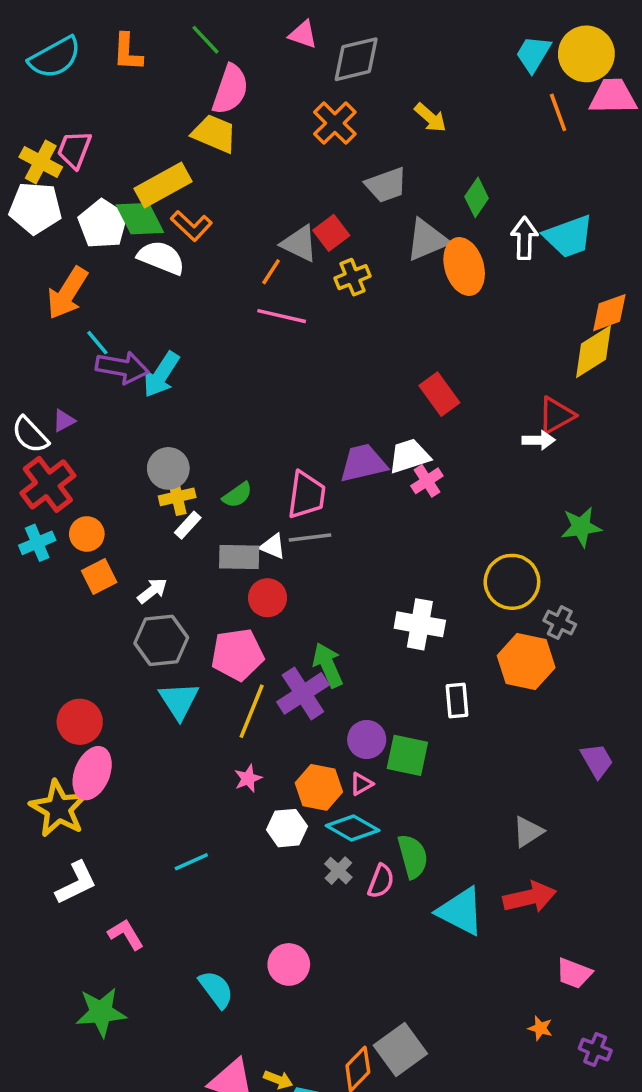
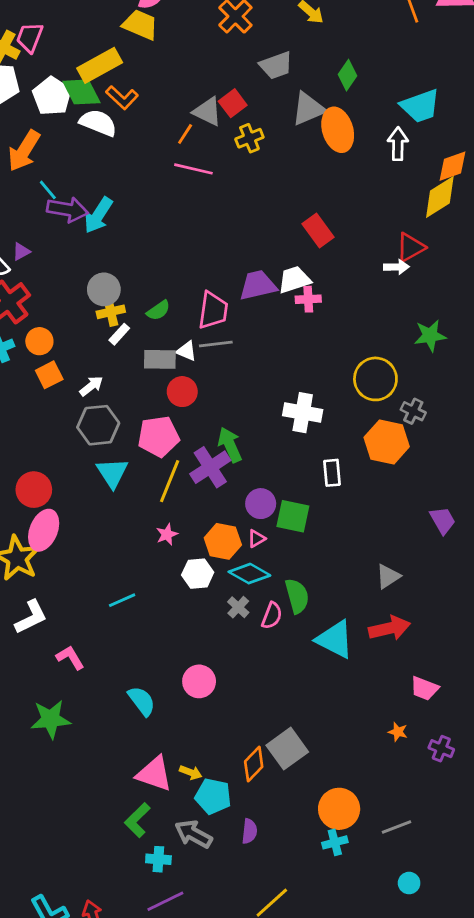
white arrow: (524, 238) -> (398, 144), moved
pink cross: (427, 481) -> (308, 299), turned 30

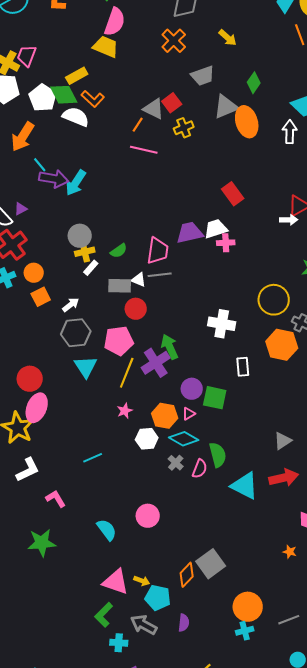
yellow rectangle: (100, 65) -> (77, 76), size x0.7

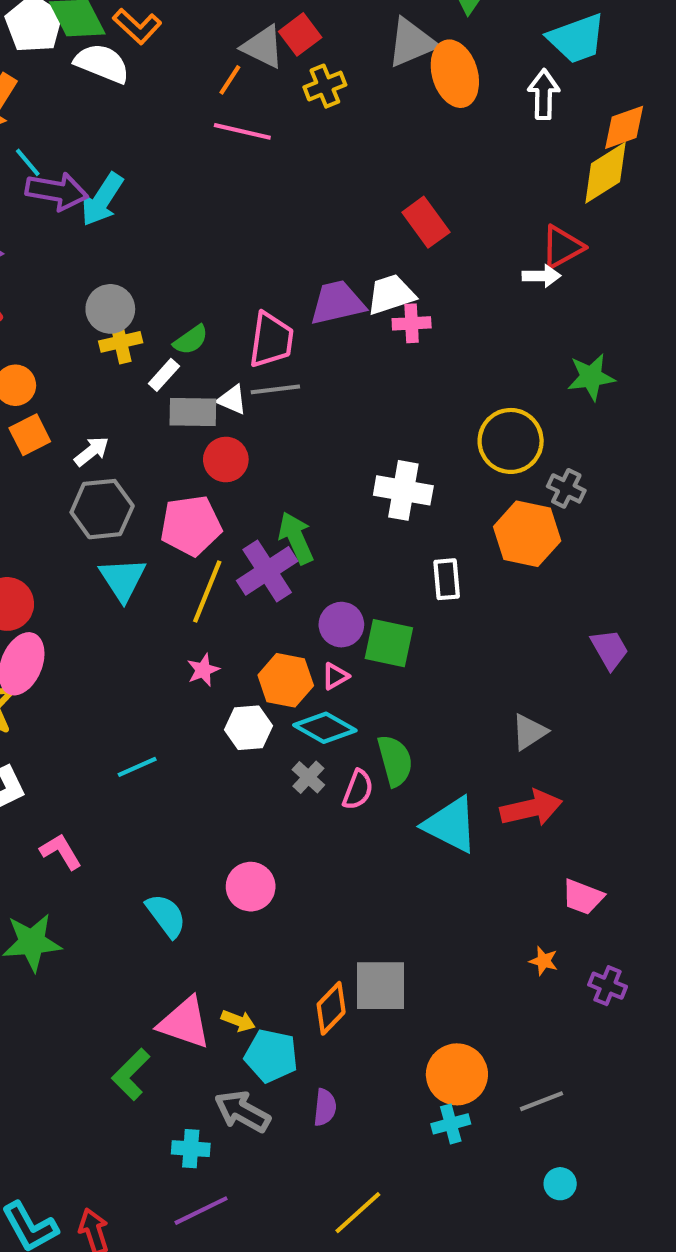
white rectangle: (91, 268) -> (164, 375), moved
gray square: (211, 564) -> (381, 986), turned 36
green L-shape: (104, 615) -> (131, 1074), moved

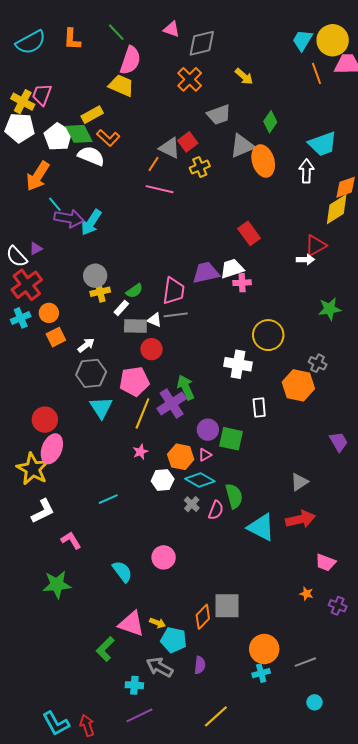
yellow circle: (511, 441) -> (268, 335), moved

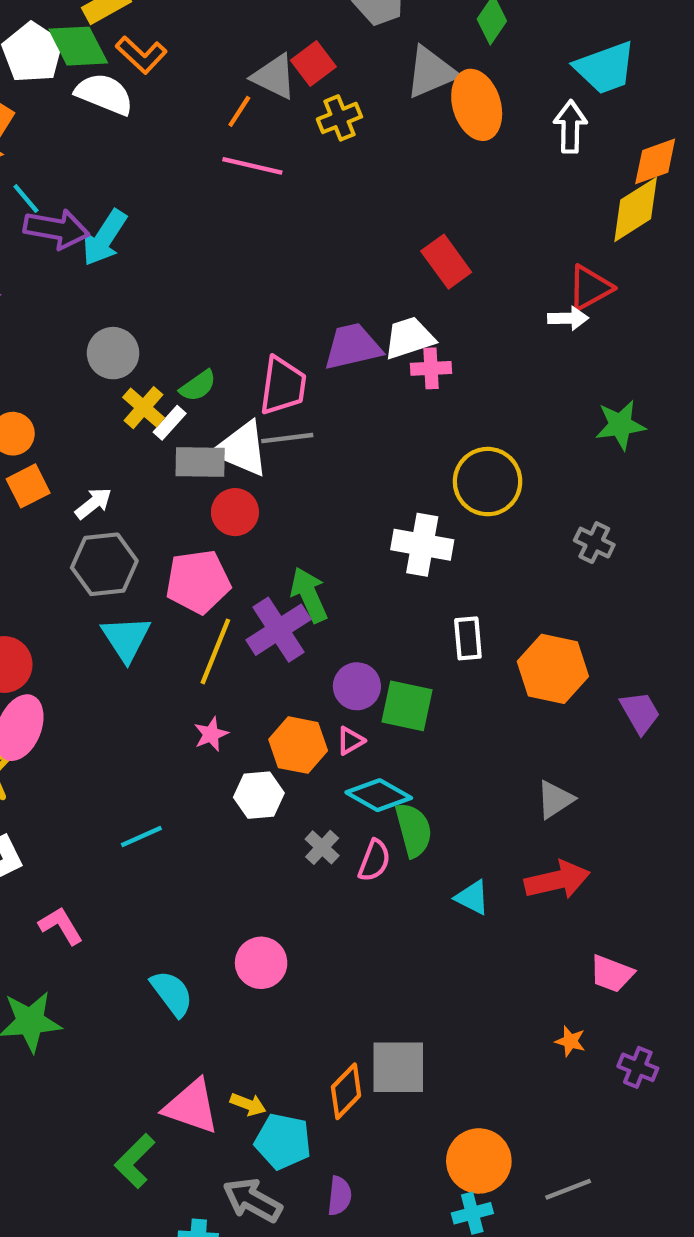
yellow cross: (100, 292) -> (144, 408), moved, turned -36
white triangle: (155, 320) -> (242, 449), size x1.8
orange hexagon: (298, 385) -> (553, 669), moved
cyan diamond: (200, 480) -> (379, 795), moved
cyan triangle: (261, 527) -> (472, 897), size x0.6

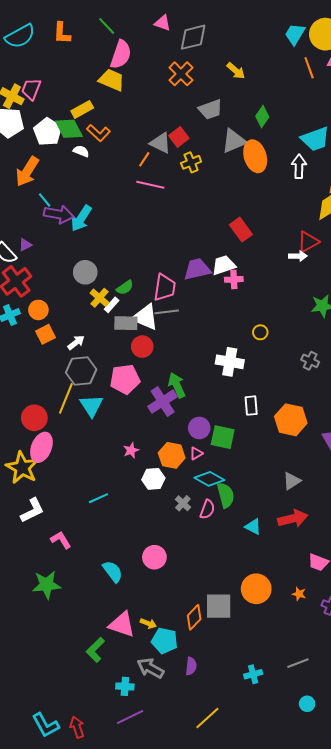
white semicircle: (104, 94) -> (81, 151), size x0.6
yellow circle: (488, 482) -> (260, 332), size x0.5
yellow line: (215, 651) -> (66, 398), moved
orange circle: (479, 1161) -> (256, 589), moved

